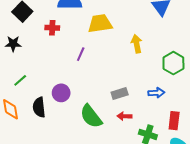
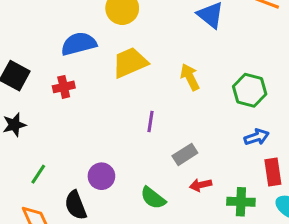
purple line: (81, 54) -> (150, 122), moved
blue arrow: (156, 93) -> (257, 137), moved
green semicircle: (91, 116) -> (153, 198), size x0.7

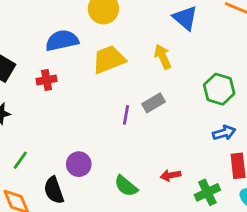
yellow arrow: (190, 77) -> (163, 57), moved
gray rectangle: (185, 154) -> (153, 103), moved
green cross: (241, 202) -> (207, 192), turned -30

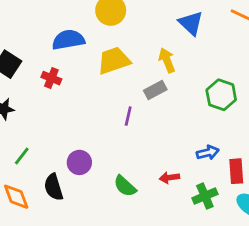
red cross: (47, 80) -> (51, 78), turned 30
gray rectangle: (153, 103) -> (155, 90), moved
blue arrow: (224, 133) -> (208, 153), moved

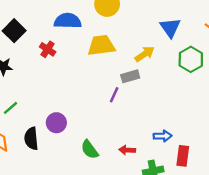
yellow arrow: (167, 60) -> (145, 54), turned 66
green hexagon: (221, 95) -> (191, 59), moved
purple line: (128, 116) -> (114, 95), moved

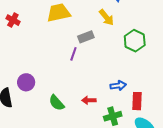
yellow arrow: (145, 54) -> (106, 17), moved, turned 90
green hexagon: (191, 59) -> (135, 41), moved

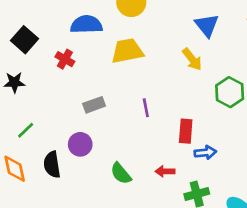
gray rectangle: (86, 37) -> (94, 105), moved
purple line: (73, 54) -> (146, 108), turned -32
red rectangle: (137, 101) -> (186, 131), moved

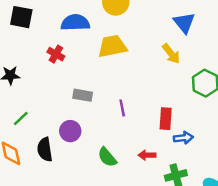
black square: (24, 40) -> (21, 17), moved, turned -30
gray rectangle: (94, 105) -> (83, 95), turned 30
purple line: (146, 108) -> (122, 108), moved

